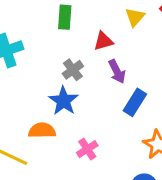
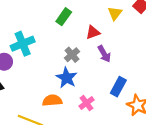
green rectangle: (65, 17) -> (64, 17), turned 35
blue rectangle: (135, 102) -> (118, 87), moved
pink cross: (87, 149) -> (87, 103), moved

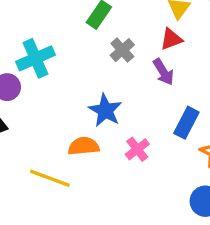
red triangle: (93, 32) -> (171, 39), moved
gray cross: (72, 55) -> (122, 50), moved

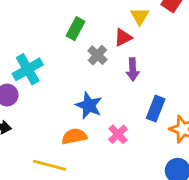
red triangle: (171, 39) -> (123, 38), moved
purple arrow: (163, 72) -> (133, 69), turned 35

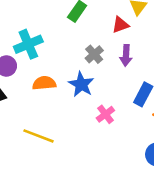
gray cross: (97, 55) -> (94, 54), moved
orange semicircle: (74, 136) -> (44, 83), moved

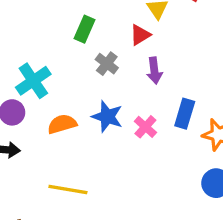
gray cross: (94, 54) -> (107, 64), moved
pink cross: (105, 114) -> (145, 127), moved

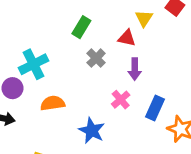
red triangle: (140, 35) -> (127, 38), turned 36
blue star: (107, 117) -> (92, 131), moved
pink cross: (145, 127) -> (121, 100), moved

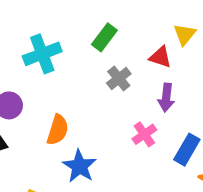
cyan cross: (34, 64) -> (42, 54), moved
orange semicircle: (53, 103) -> (58, 130), turned 110
blue star: (92, 131) -> (79, 166), moved

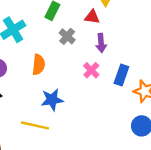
orange semicircle: (58, 130) -> (39, 65), moved
blue star: (79, 166) -> (52, 100), turned -30

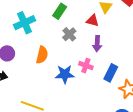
pink cross: (91, 70) -> (86, 66), turned -32
blue star: (52, 100) -> (65, 74), moved

